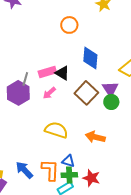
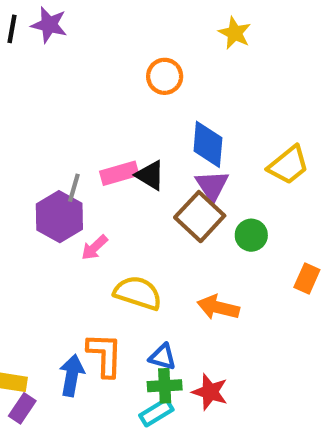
purple triangle: (110, 89) -> (212, 186), moved
pink arrow: (49, 93) -> (94, 248), moved
blue arrow: (24, 170) -> (72, 375), turned 54
orange L-shape: (50, 170) -> (105, 355), moved

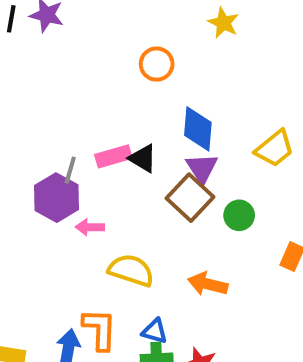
pink arrow: (94, 248) -> (90, 227), turned 44

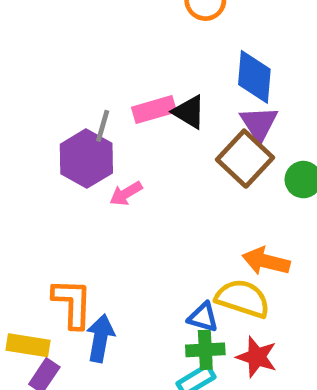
pink arrow: (90, 227) -> (126, 194), turned -32
yellow semicircle: (131, 270) -> (243, 299), moved
orange L-shape: (100, 329) -> (72, 303), moved

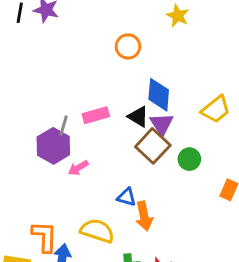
black triangle: (189, 112) -> (138, 117), moved
orange arrow: (266, 261) -> (144, 216), moved, turned -116
yellow semicircle: (243, 299) -> (97, 231), moved
blue triangle: (203, 317) -> (126, 197), moved

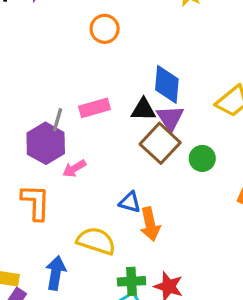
orange circle: (128, 46) -> (105, 29), moved
black triangle: (138, 117) -> (143, 110), turned -30
orange L-shape: (45, 237) -> (36, 202), moved

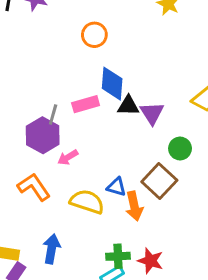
blue diamond: (167, 84) -> (112, 84), moved
brown square: (160, 143) -> (159, 181), moved
orange L-shape: (36, 202) -> (34, 187), turned -36
yellow semicircle: (96, 241) -> (87, 202), moved

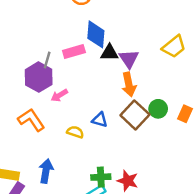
green circle: (180, 148) -> (158, 109), moved
yellow semicircle: (87, 202) -> (75, 132), size x0.6
orange arrow: (134, 206) -> (129, 84), moved

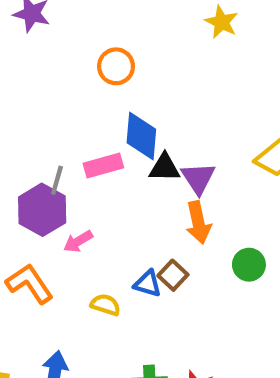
brown square: (135, 115) -> (173, 275), moved, size x0.6

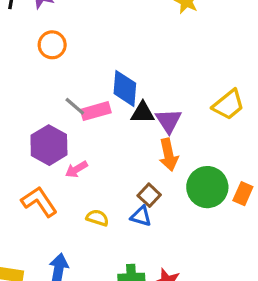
orange circle: (116, 66) -> (52, 45), moved
gray line: (57, 180) -> (75, 106), moved, turned -65
green circle: (249, 265) -> (207, 187), size x1.6
blue triangle: (148, 284) -> (141, 216), moved

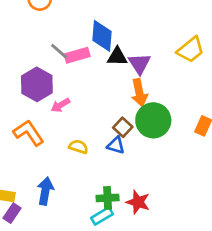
green circle: (207, 187) -> (153, 120), moved

